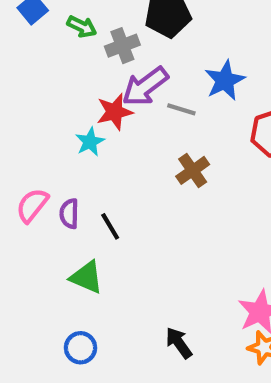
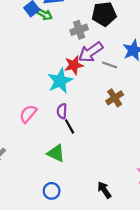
green arrow: (82, 27) -> (45, 14), moved
cyan star: (90, 142) -> (60, 81), size x1.6
purple semicircle: (69, 214) -> (62, 111), moved

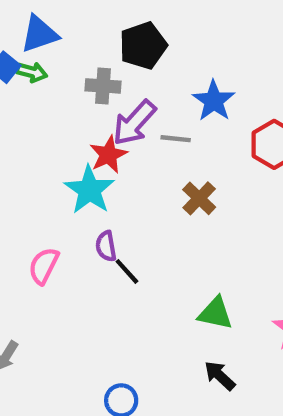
gray cross: (79, 30) -> (103, 86), turned 36
green triangle: (56, 153) -> (215, 313), moved

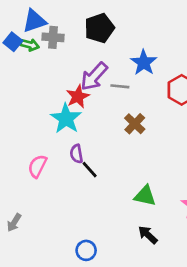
gray cross: (103, 86) -> (53, 37), moved

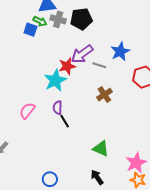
black pentagon: (99, 28) -> (81, 19), moved
blue square: (13, 42) -> (30, 30), moved, turned -32

